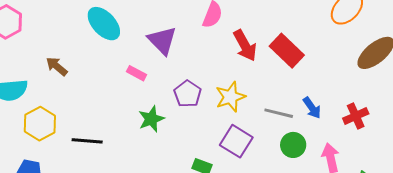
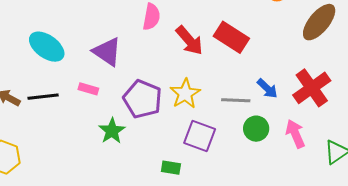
purple pentagon: (188, 94) -> (143, 99), size x1.4
red cross: (356, 116) -> (312, 88), size x1.5
black line: (87, 141) -> (43, 97), moved

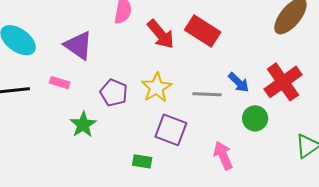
purple pentagon: (143, 99) -> (114, 93), size x0.7
green circle: (256, 129) -> (255, 118), moved
pink arrow: (295, 134) -> (223, 155), moved

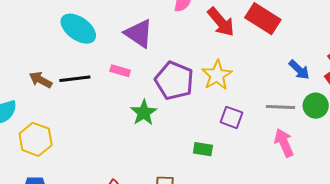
purple pentagon: (114, 93) -> (174, 81), size x1.4
gray line: (207, 94) -> (280, 107), moved
purple square: (171, 130) -> (232, 117), size x0.7

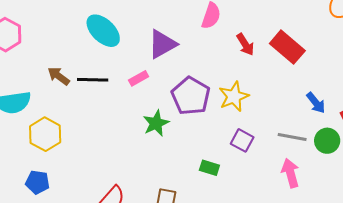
red arrow: (221, 22) -> (245, 44), size x0.7
purple triangle: (139, 34) -> (162, 44), turned 48
pink rectangle: (120, 71) -> (139, 78), turned -54

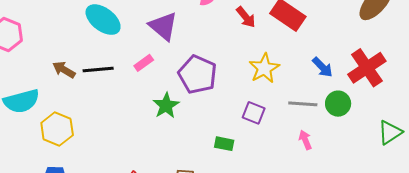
purple triangle: (162, 44) -> (163, 26), turned -44
yellow star: (234, 97) -> (264, 68), moved
pink arrow: (290, 173) -> (305, 140), size x0.7

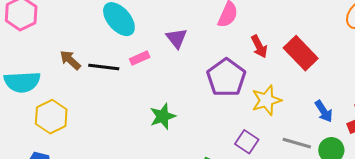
purple triangle: (163, 26) -> (177, 38), size x0.7
pink rectangle: (144, 63) -> (140, 58), moved
purple pentagon: (197, 74) -> (226, 78), moved

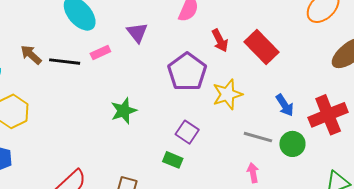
purple square: (247, 142) -> (187, 132), moved

